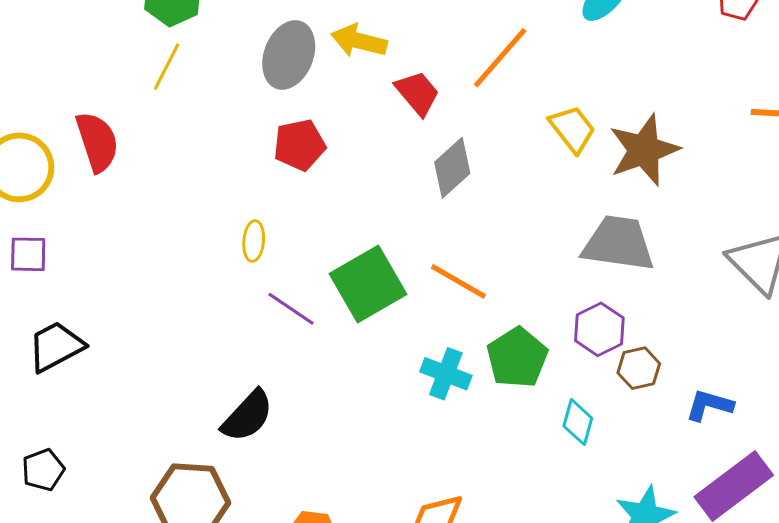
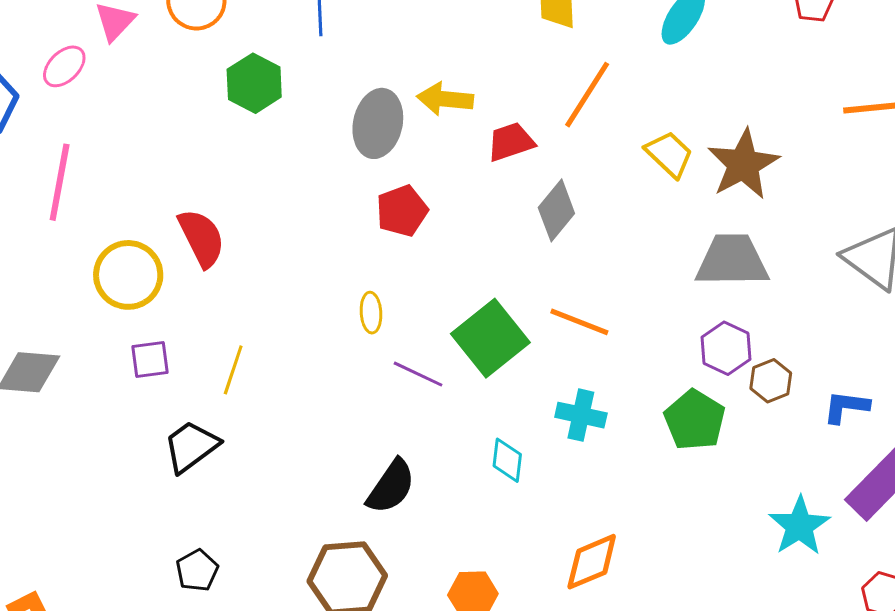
yellow line: (167, 66) -> (233, 370), moved
red trapezoid: (417, 93) -> (511, 142), turned -60
green pentagon: (517, 358) -> (695, 420), moved
cyan diamond: (578, 422) -> (507, 460), moved

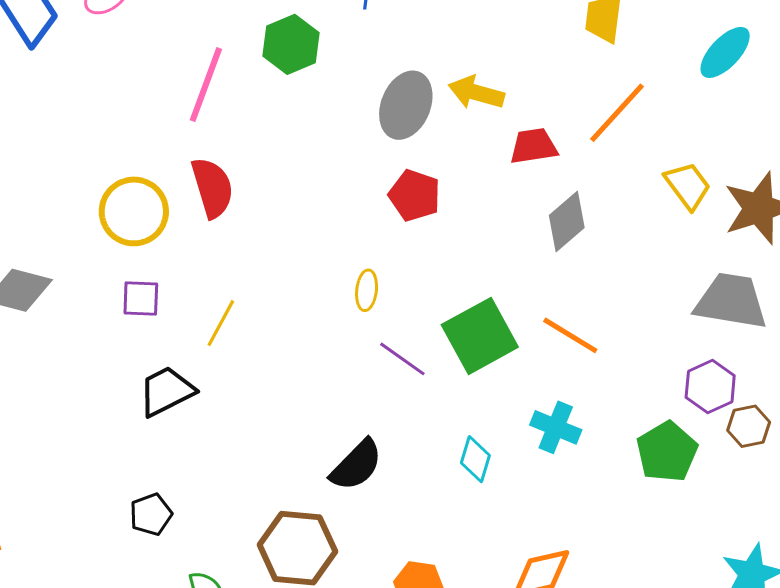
pink line: (60, 182) -> (206, 85), moved
red pentagon: (402, 211) -> (415, 195), turned 30

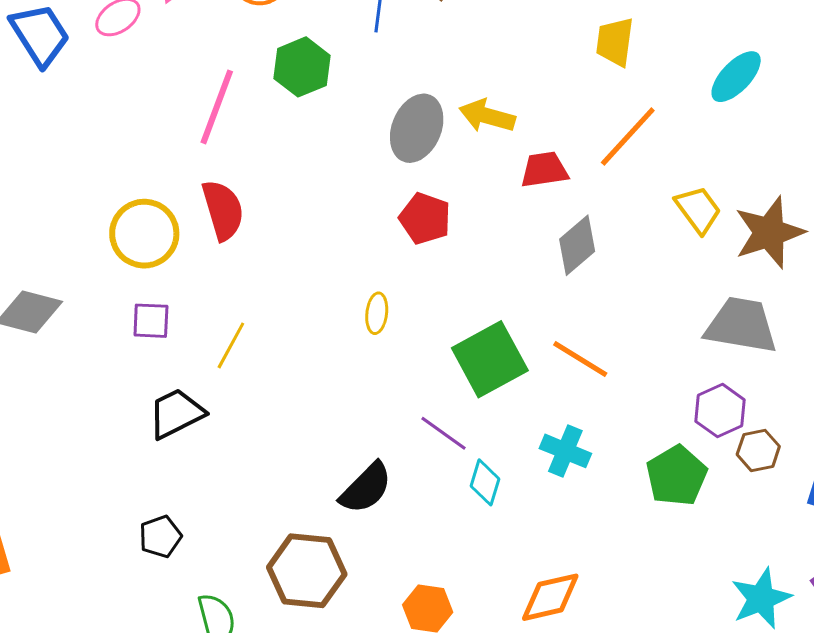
purple line: (402, 359) -> (444, 433), moved

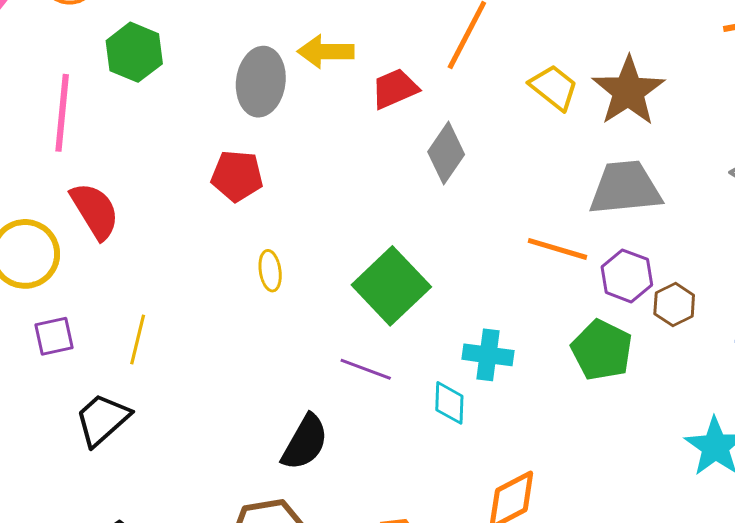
red pentagon: (425, 218) -> (237, 176), moved
orange line: (580, 359) -> (557, 249), moved
cyan diamond: (485, 482) -> (449, 403), moved

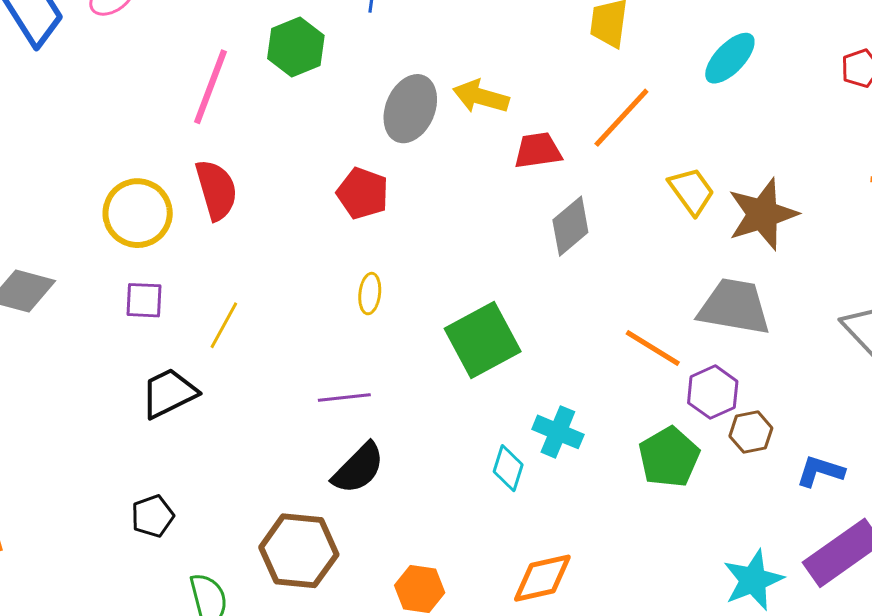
purple line: (366, 369) -> (344, 398), moved, turned -42

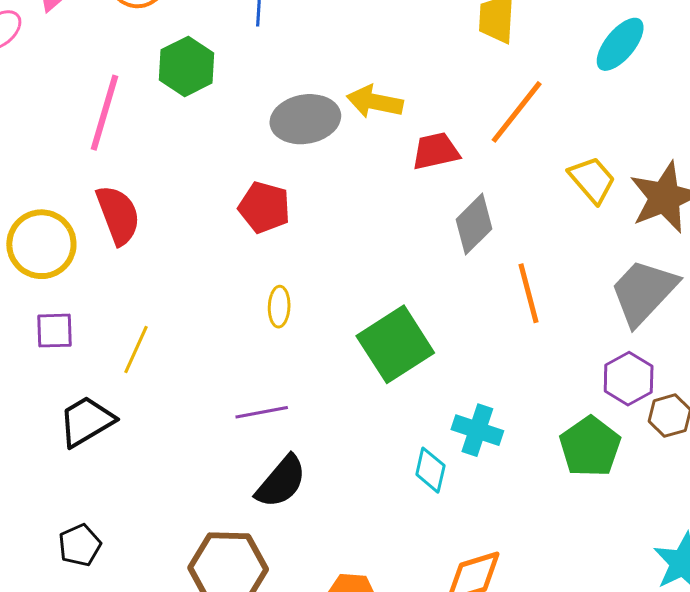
gray ellipse: (410, 109) -> (305, 119), turned 62
gray trapezoid: (734, 307) -> (644, 292), turned -52
orange line: (653, 348) -> (528, 293), moved, turned 48

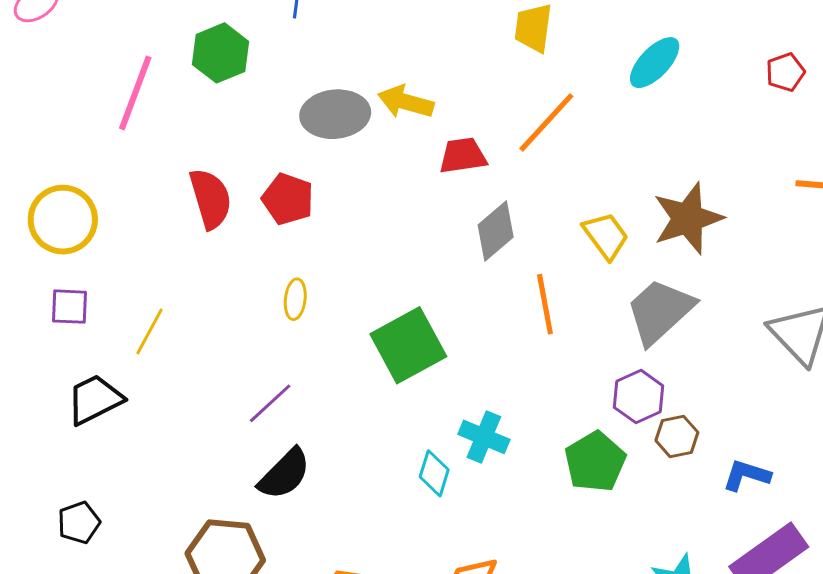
yellow trapezoid: (592, 180) -> (606, 236), moved
red semicircle: (118, 215) -> (210, 199), moved
purple line: (262, 412) -> (270, 403), turned -36

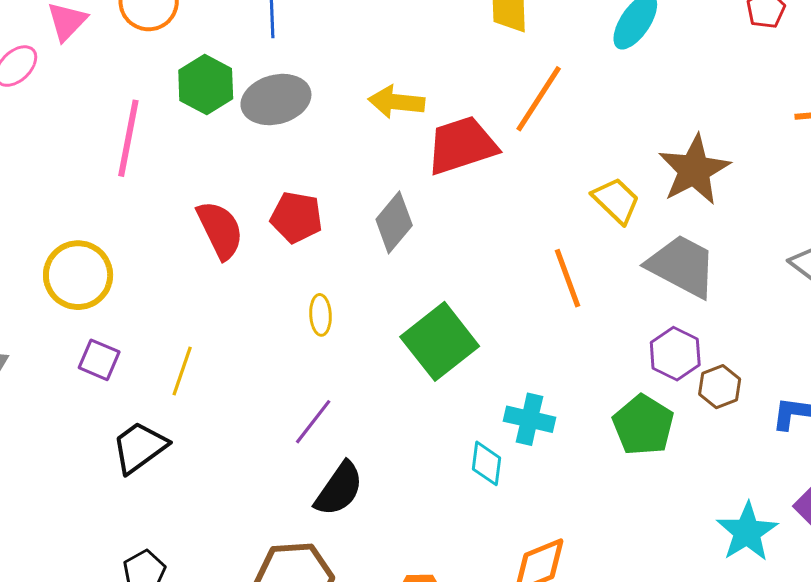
gray ellipse: (335, 114) -> (276, 100), moved
red trapezoid: (463, 156) -> (462, 145), size x1.5
gray diamond: (496, 231) -> (394, 222), moved
purple square: (69, 307) -> (99, 360), turned 30
gray trapezoid: (660, 311) -> (682, 266), turned 80

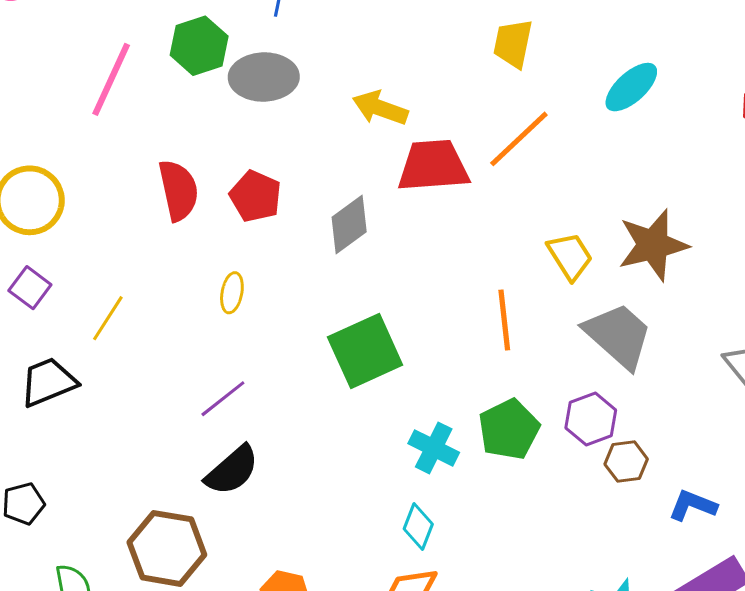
yellow ellipse: (320, 315) -> (232, 293), moved
green pentagon: (643, 425) -> (509, 429), moved
cyan diamond: (487, 463) -> (418, 526), moved

